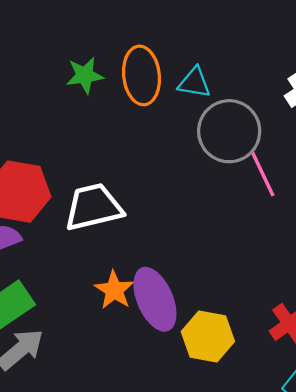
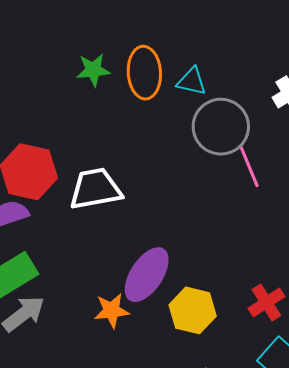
orange star: (114, 290) -> (112, 311), moved, turned 30
purple ellipse: (155, 299) -> (147, 275), turned 54

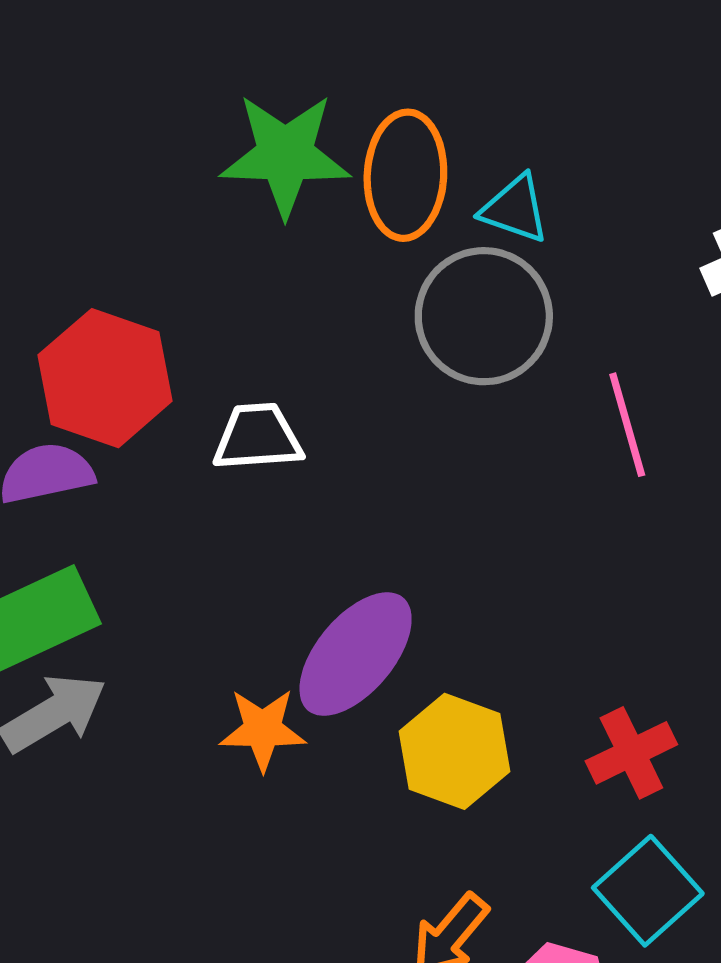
green star: (93, 70) -> (285, 155), size x1.6
gray circle: (221, 127) -> (484, 316), moved
white trapezoid: (95, 189) -> (258, 437), size x0.7

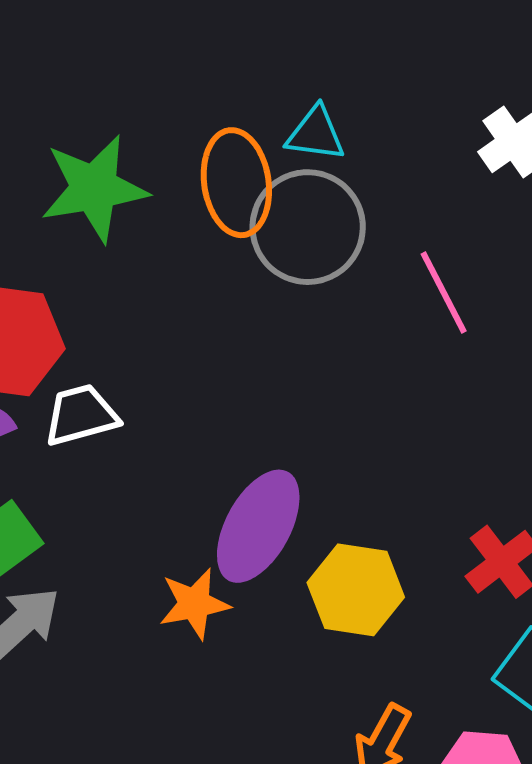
green star: (285, 155) -> (94, 188), moved
orange ellipse: (405, 175) -> (236, 183), moved
white trapezoid: (258, 437) -> (81, 415), moved

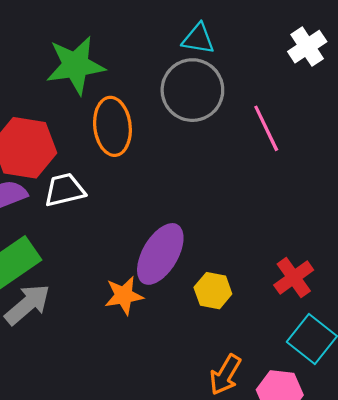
orange ellipse: (236, 183) -> (112, 126), moved
yellow hexagon: (356, 590) -> (213, 291), size x0.7

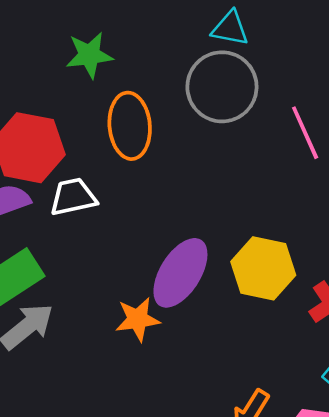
green star: (76, 65) -> (89, 55), size x0.7
yellow hexagon: (213, 291) -> (263, 268), moved, size x1.5

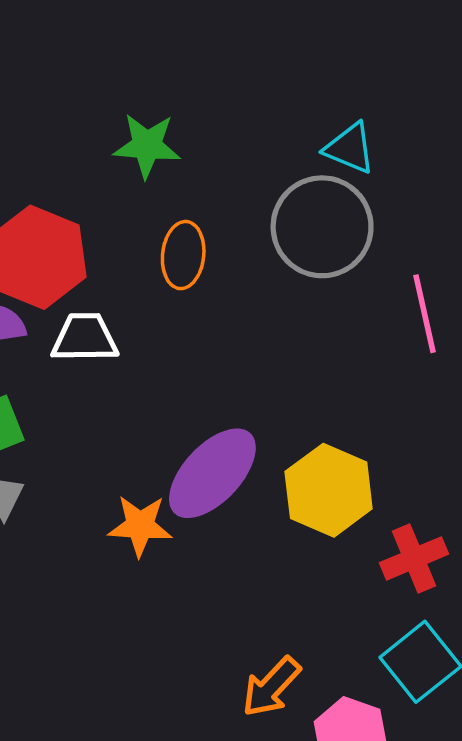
orange ellipse: (130, 126) -> (183, 255), size x0.7

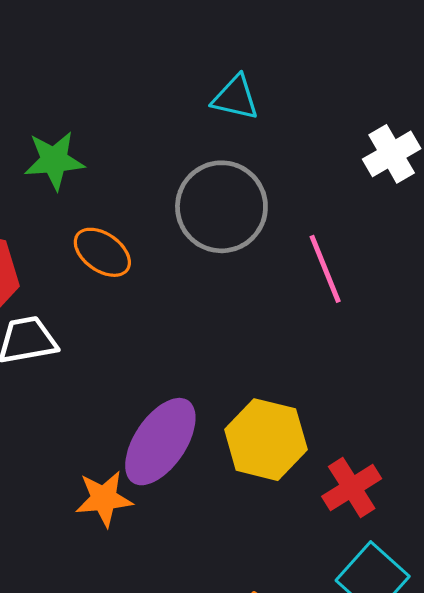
cyan triangle: (350, 148) -> (235, 98), moved
orange ellipse: (183, 255) -> (102, 252), turned -52

